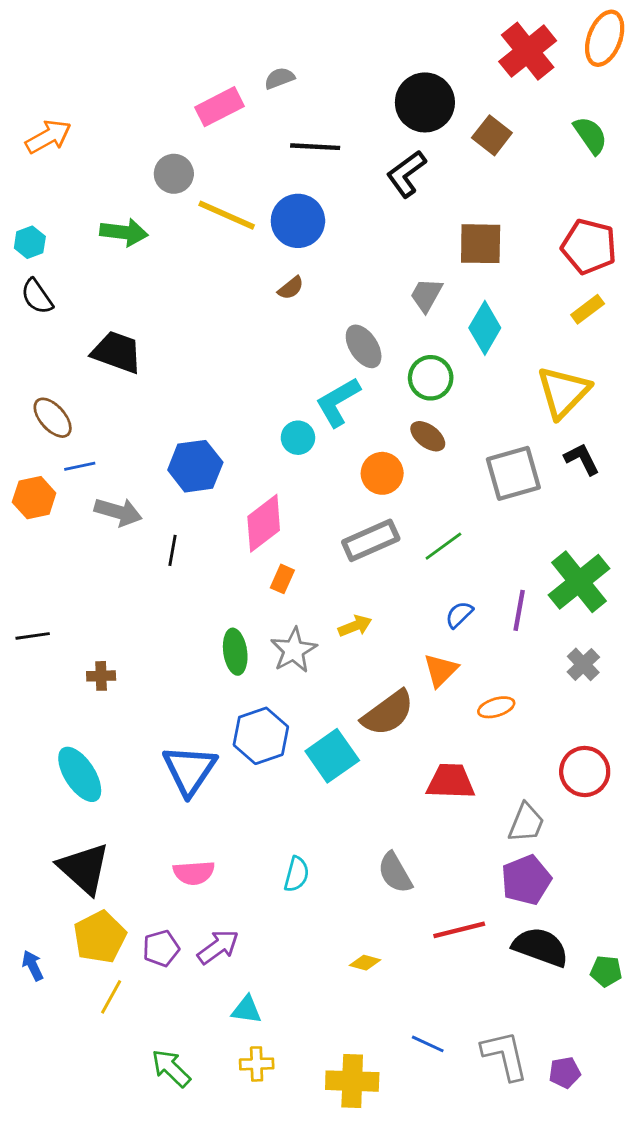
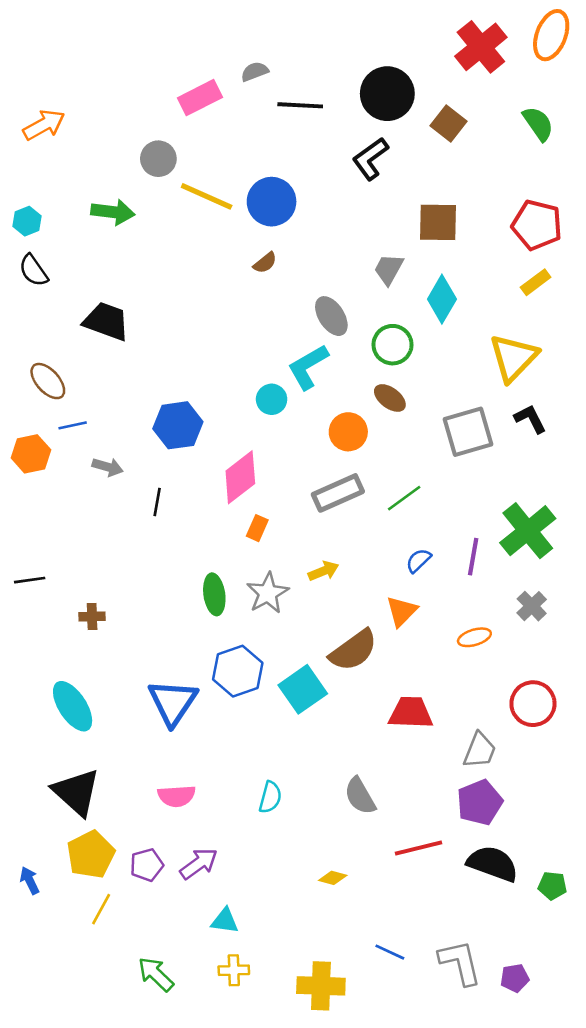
black line: (315, 147) -> (300, 105), moved
gray arrow: (118, 512) -> (108, 467), size x0.7
orange ellipse: (496, 707) -> (474, 637), moved

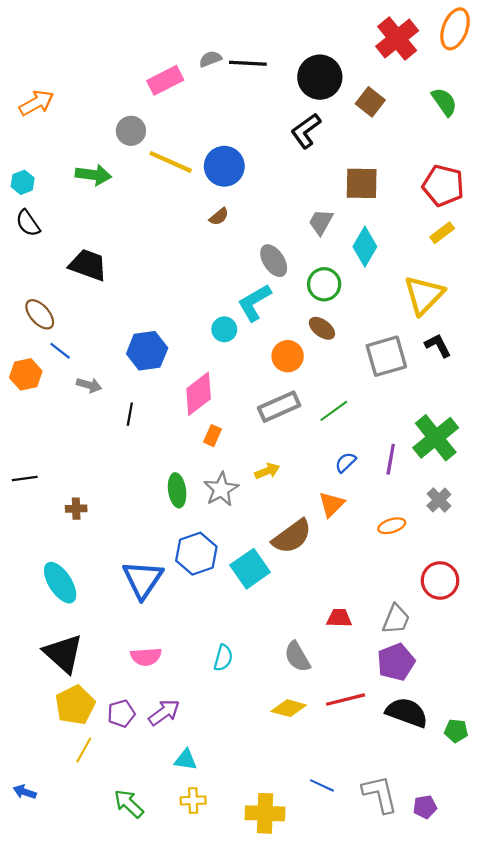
black line: (300, 105) -> (248, 63), moved
blue line: (73, 425) -> (60, 351), turned 50
red trapezoid: (411, 713) -> (339, 618), moved, size x0.7
yellow diamond: (333, 878) -> (289, 708), moved, size x1.5
blue arrow: (30, 881) -> (25, 792), moved, turned -45

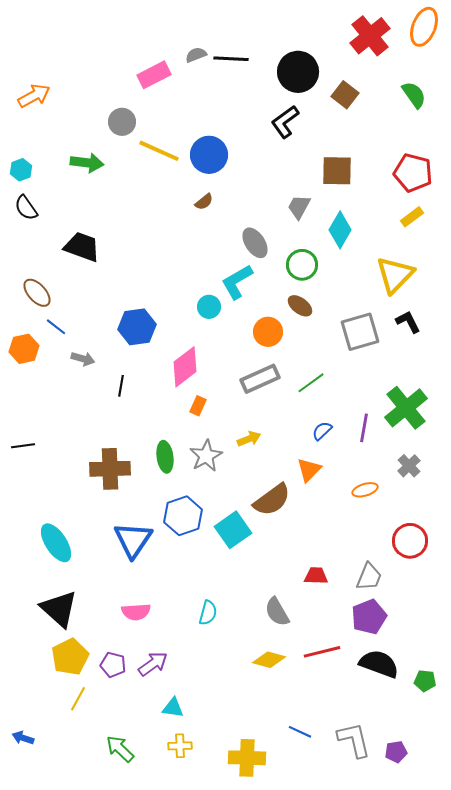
brown cross: (76, 509) -> (110, 469), moved, size x2.0
purple pentagon: (121, 714) -> (113, 665), turned 30

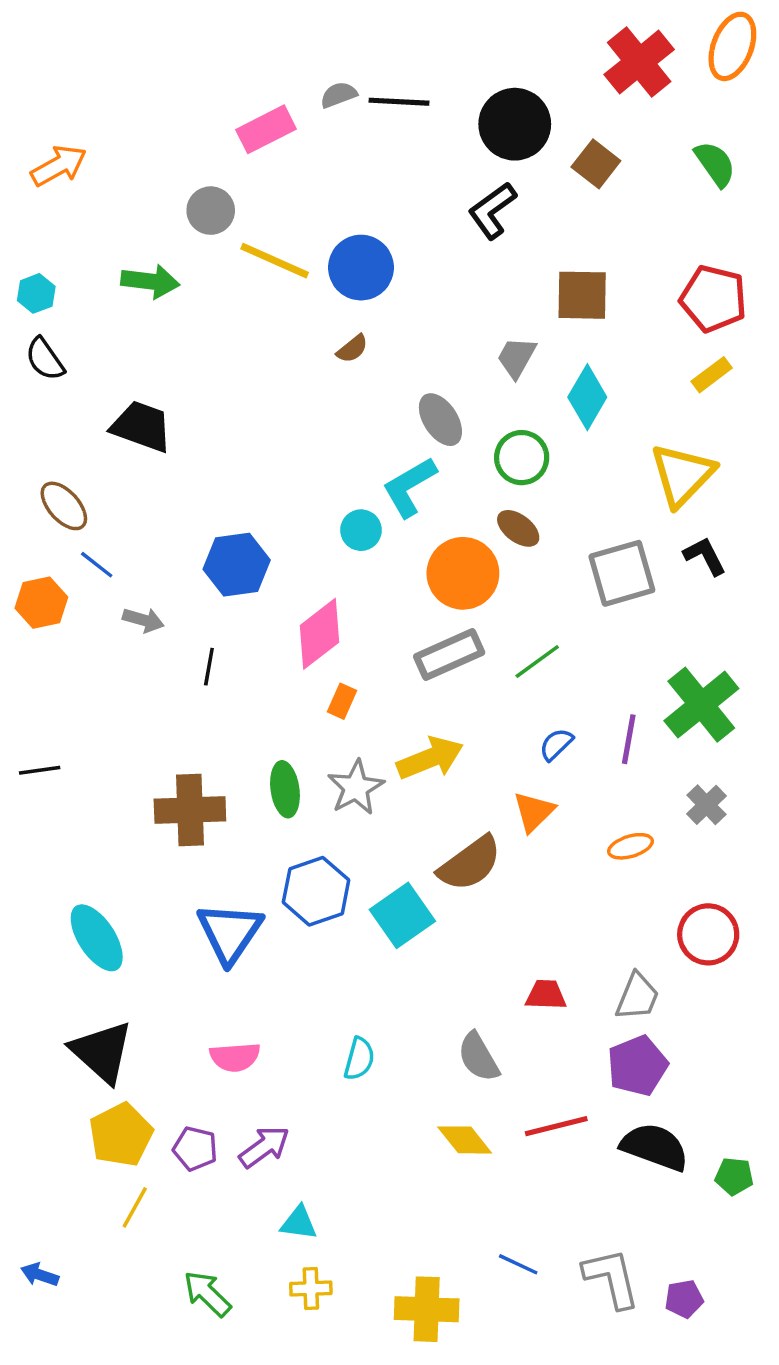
orange circle: (268, 332) -> (463, 573), size x1.4
yellow arrow: (249, 439) -> (430, 758), size x1.6
yellow diamond: (269, 660) -> (465, 1140), turned 36

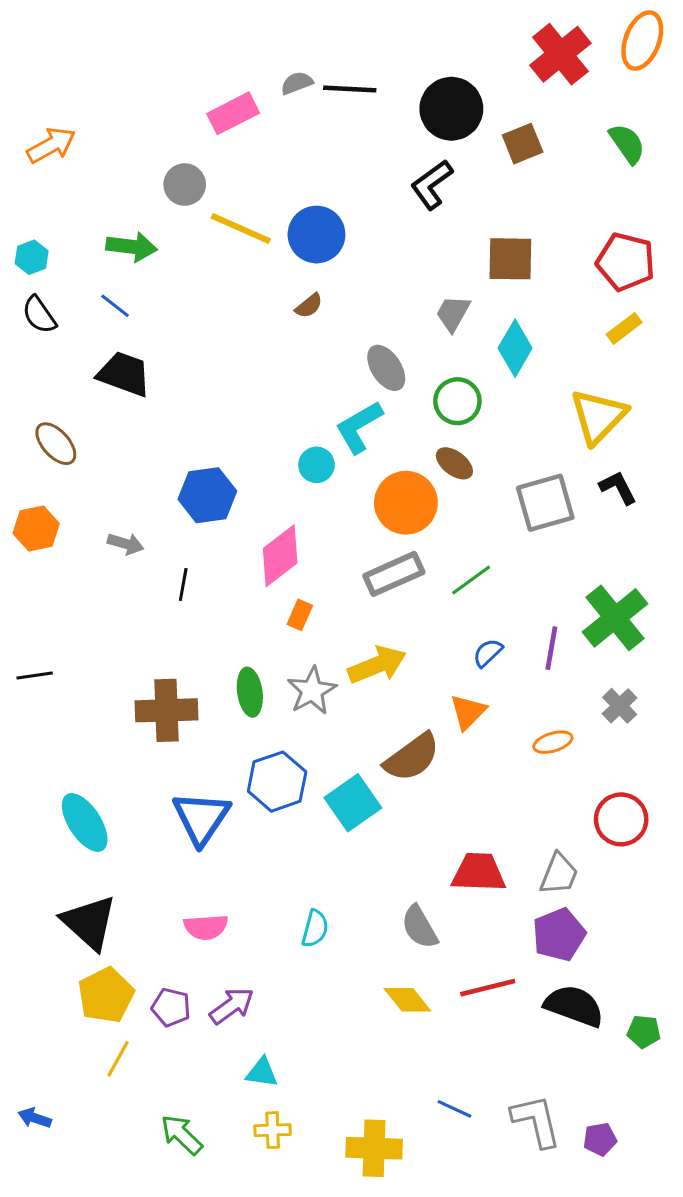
brown square: (596, 164) -> (523, 144), turned 30
blue line: (97, 565) -> (115, 306), moved
red trapezoid: (546, 995) -> (479, 872), size x1.5

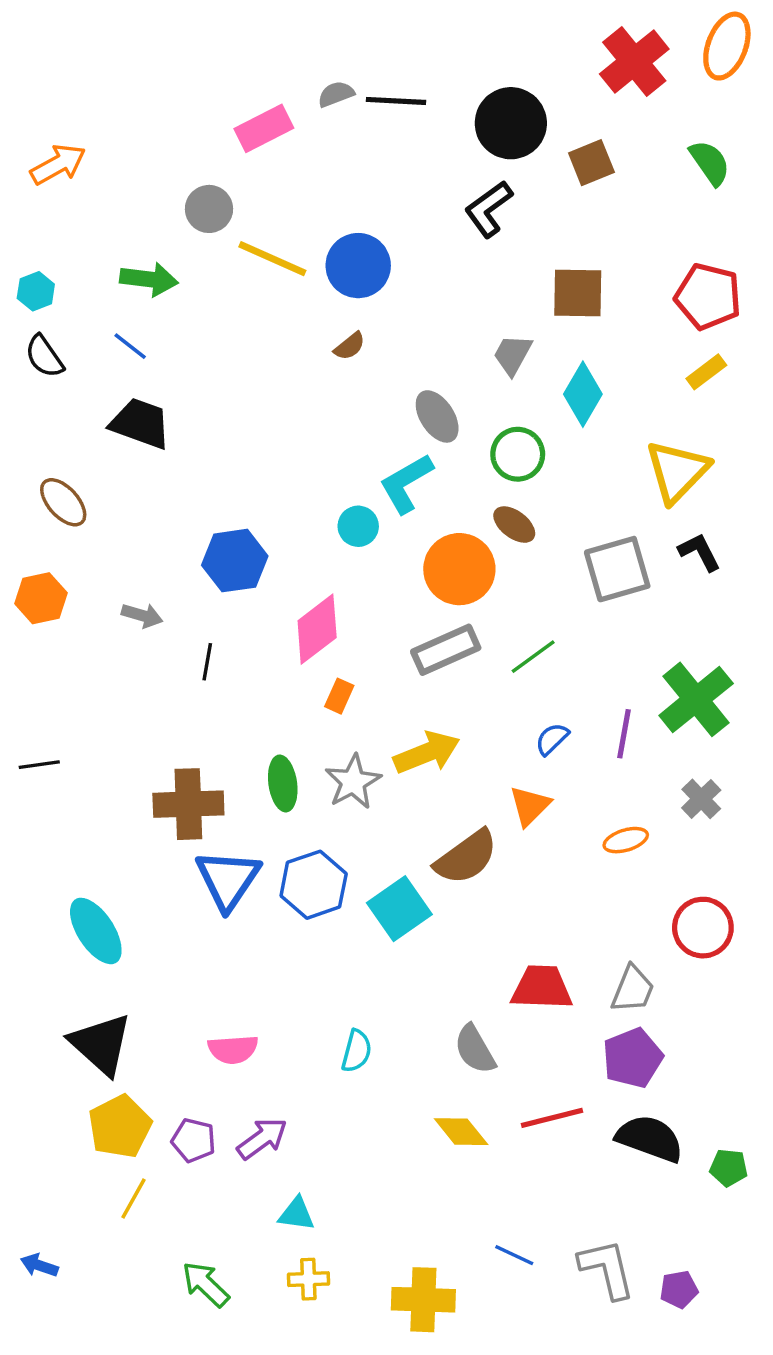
blue triangle: (201, 818) -> (228, 880), moved

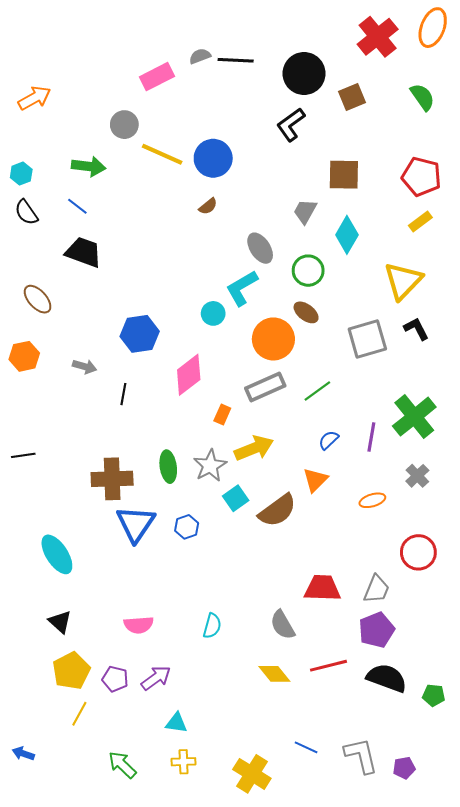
orange rectangle: (339, 696) -> (222, 415), moved
blue hexagon: (314, 885) -> (187, 527), size x0.6
cyan square: (399, 909) -> (236, 498), moved, size x0.7
black triangle: (101, 1044) -> (60, 622), size x0.6
yellow cross: (423, 1300) -> (252, 774), turned 30

